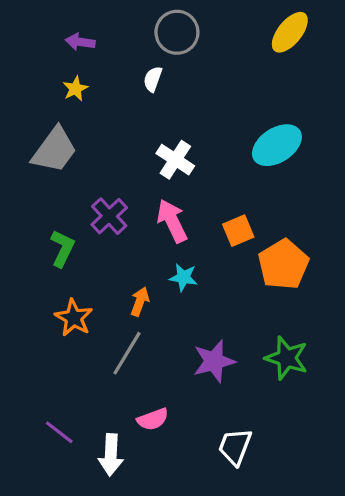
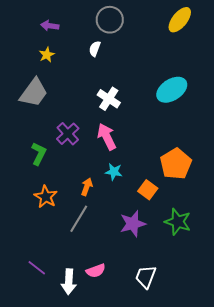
orange square: (238, 231) -> (148, 190), moved, turned -30
pink semicircle: (153, 419) -> (96, 271), moved

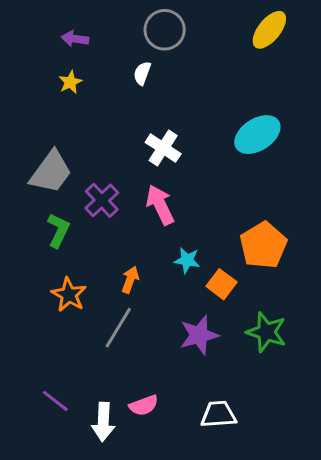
gray trapezoid: (34, 93) -> (51, 172), moved
cyan star: (114, 172) -> (187, 260), moved
white trapezoid: (146, 277) -> (218, 414), turned 65

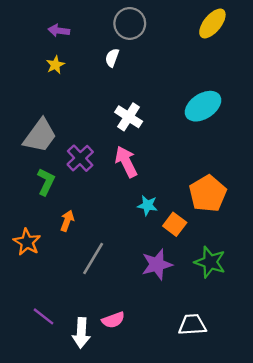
orange arrow: (130, 280) -> (67, 221), moved
orange star: (69, 295) -> (27, 242), moved
white trapezoid: (218, 414) -> (192, 325), moved

